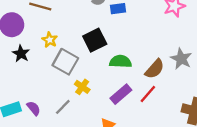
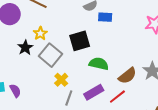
black star: (21, 54) -> (25, 48), moved
gray line: (63, 107) -> (69, 98), moved, turned -35

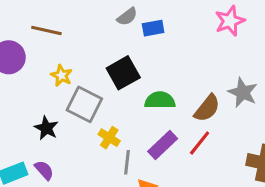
black star: (25, 48) -> (46, 128), moved

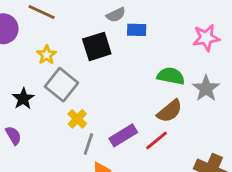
black square: (123, 73) -> (97, 46), moved
gray star: (243, 92) -> (206, 88), moved
green semicircle: (160, 100) -> (171, 76), moved

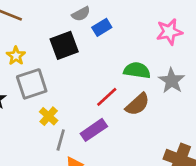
blue rectangle: (137, 30) -> (102, 27), turned -30
gray square: (61, 85) -> (32, 84), turned 36
red line: (156, 141) -> (107, 97), moved

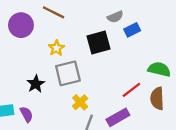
brown semicircle: (138, 104) -> (157, 98), turned 125

